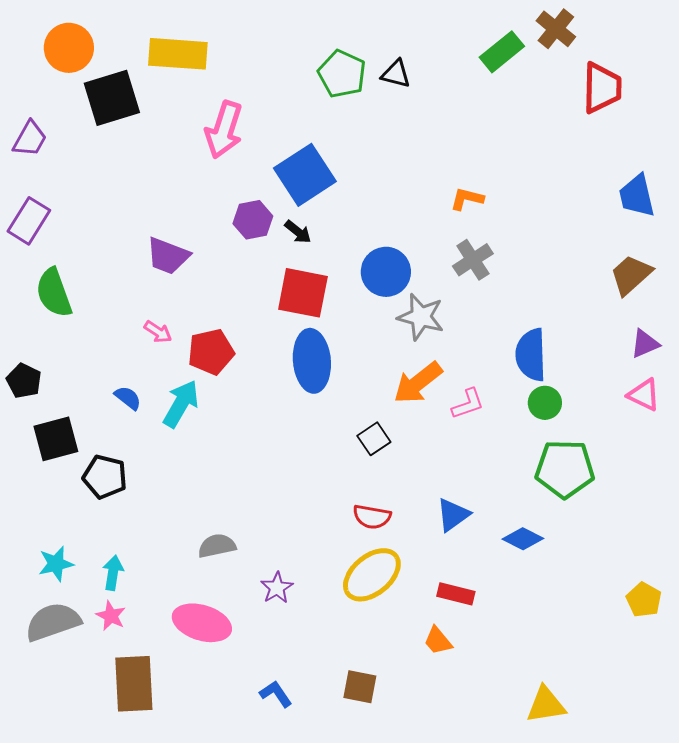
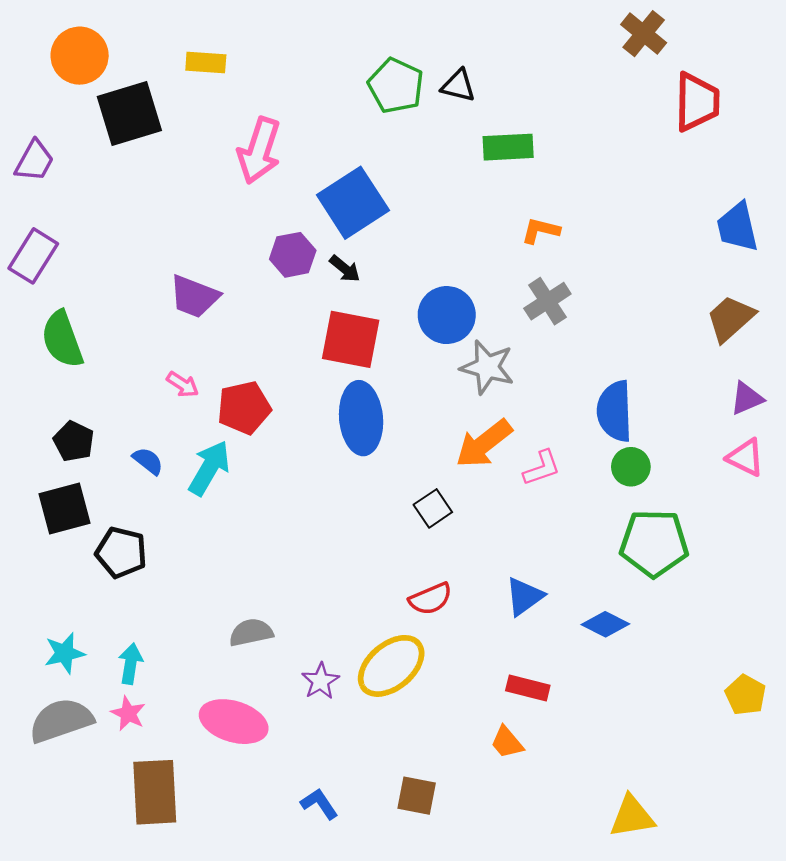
green rectangle: (502, 52) -> (508, 147), moved, turned 36
yellow rectangle: (178, 54) -> (206, 63), size x0.6
black pentagon: (24, 381) -> (74, 441), moved
red semicircle: (372, 517) -> (431, 599), turned -33
yellow ellipse: (372, 575) -> (391, 666), moved

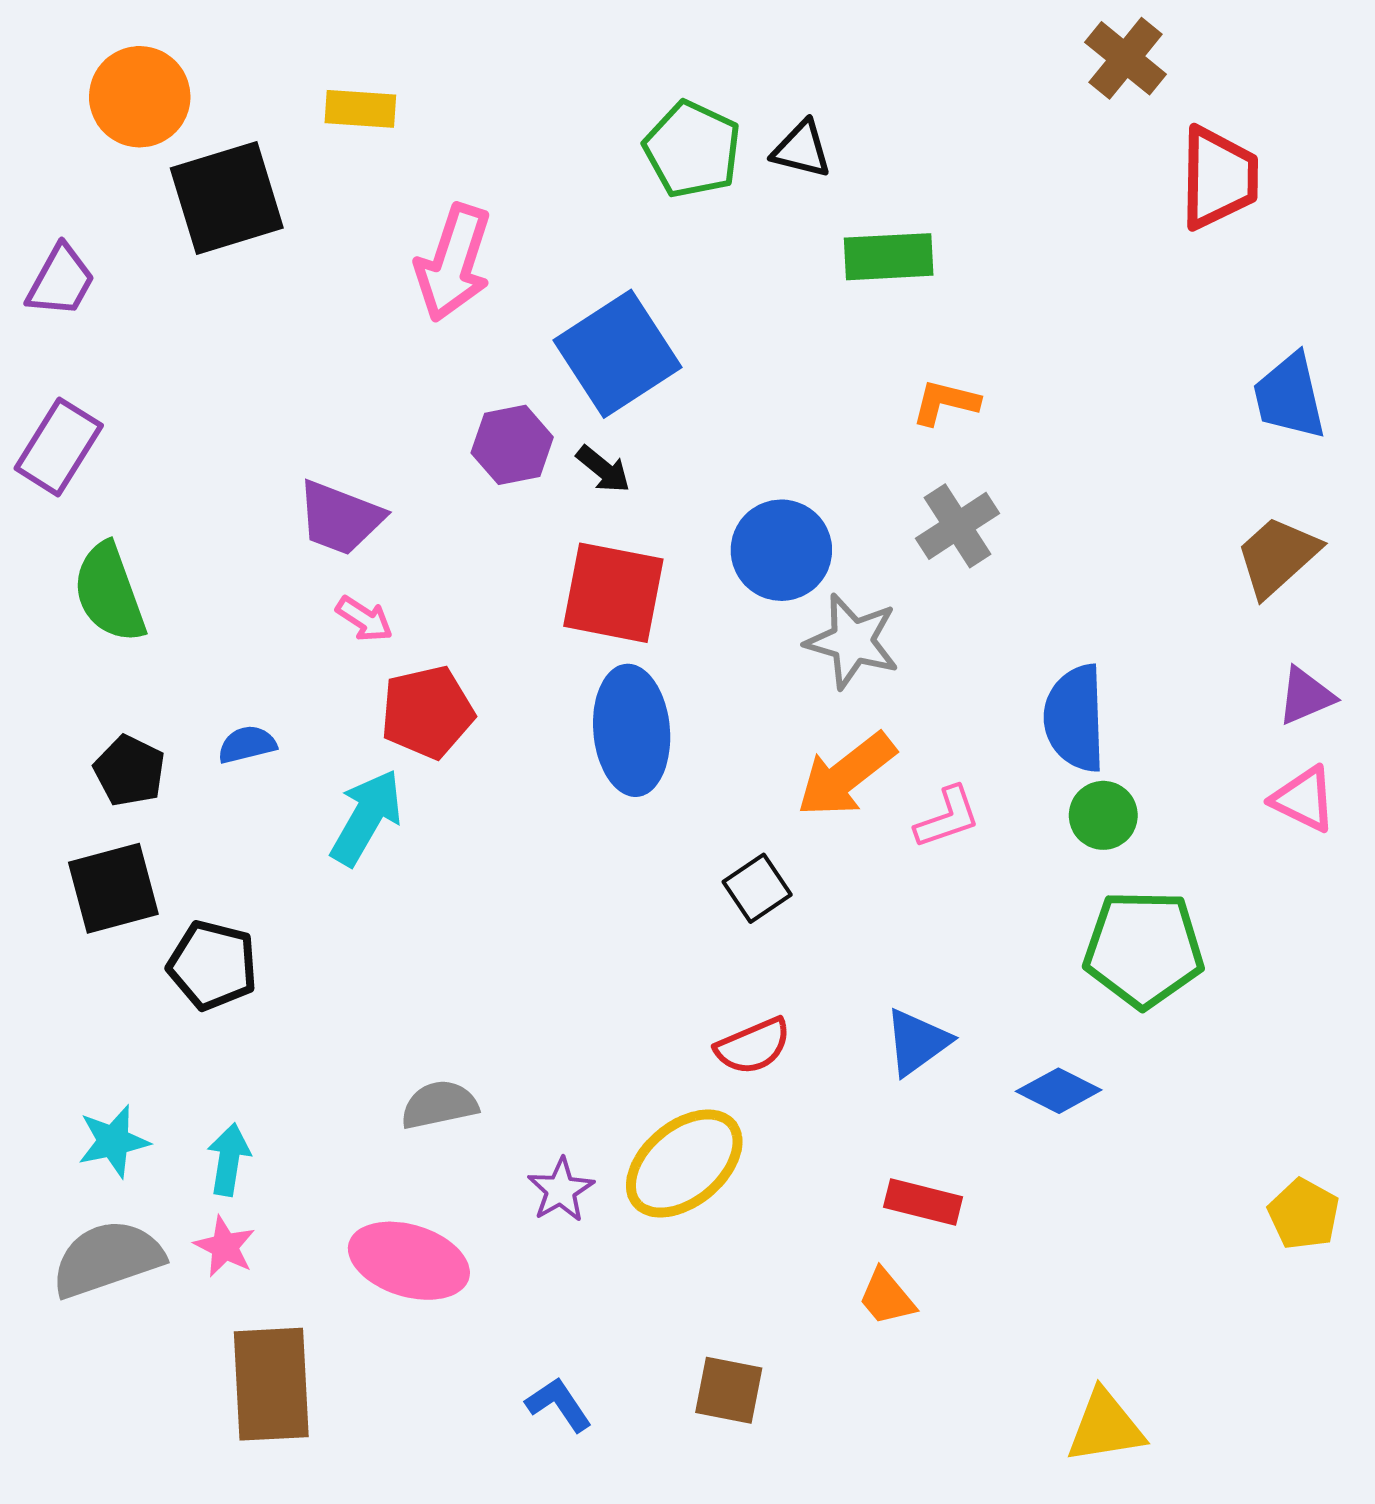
pink arrow: (183, 385) -> (364, 619), moved
blue semicircle: (148, 461) -> (247, 745), moved, turned -52

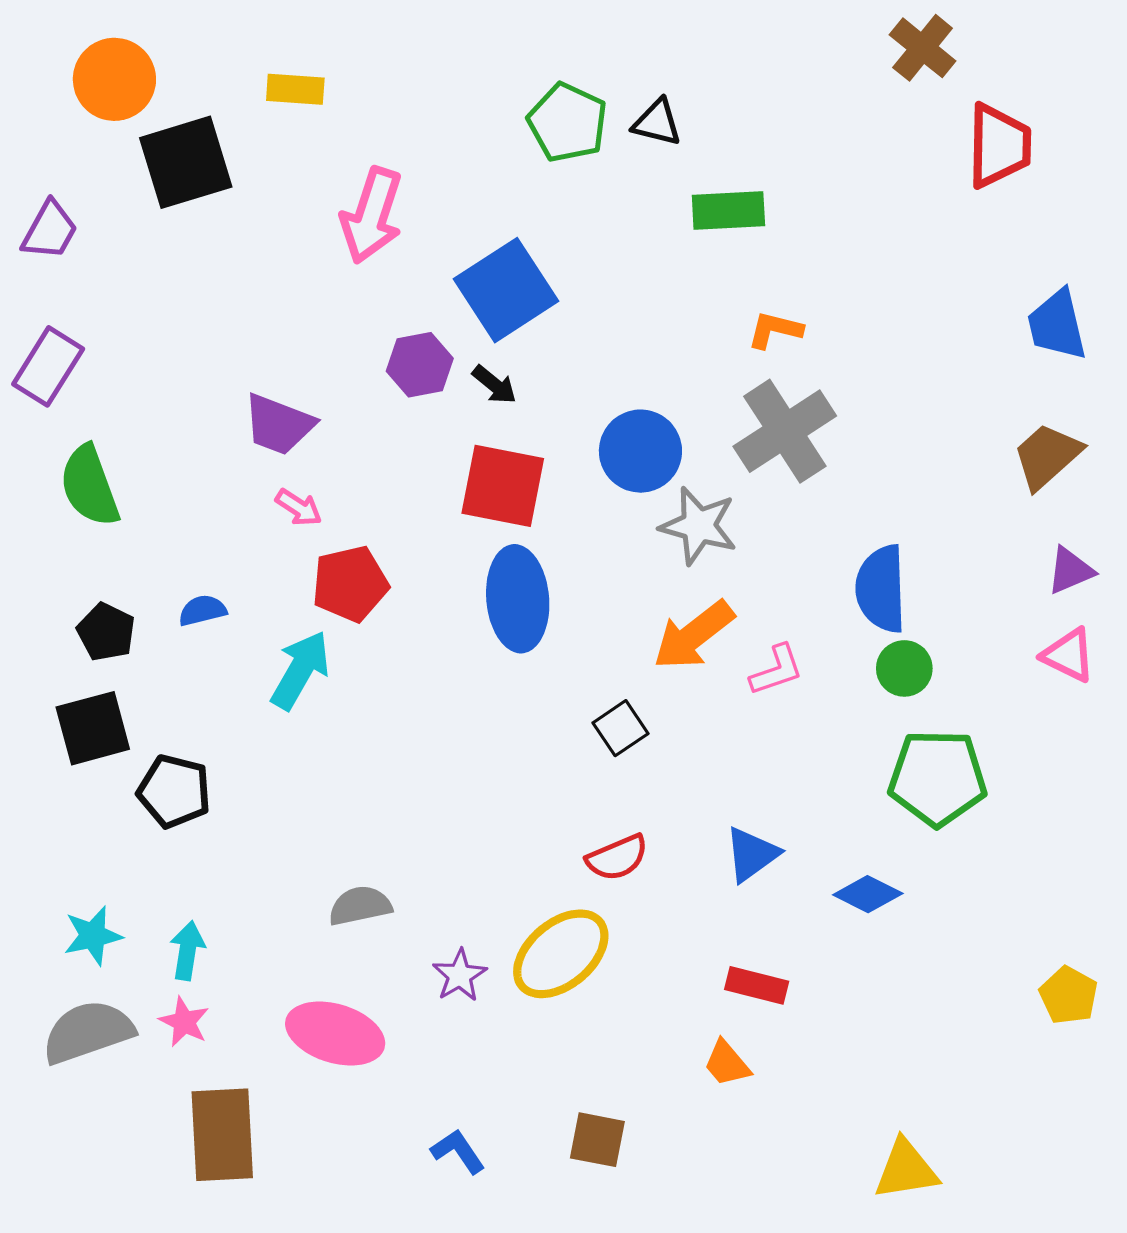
gray cross: (958, 526) -> (785, 431), size x1.5

